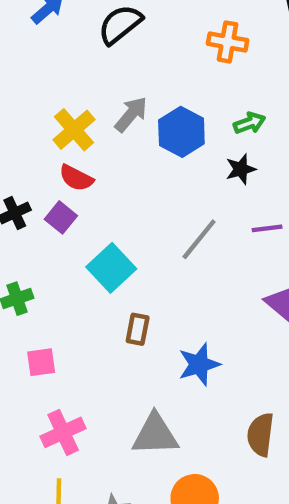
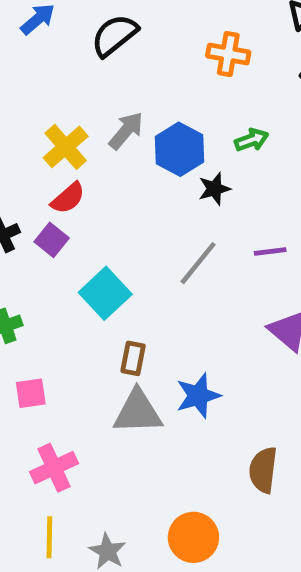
black star: (241, 169) -> (214, 189), moved
red semicircle: (76, 178) -> (68, 198), turned -68
gray triangle: (155, 435) -> (138, 412), moved

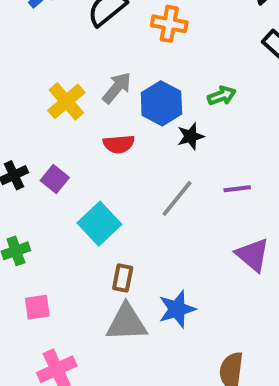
orange cross: (228, 54) -> (169, 24), moved
red semicircle: (68, 198) -> (119, 144), moved, turned 36

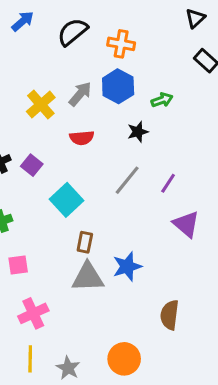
blue hexagon: (161, 103) -> (118, 86), moved
purple line: (237, 189) -> (168, 183), moved, turned -50

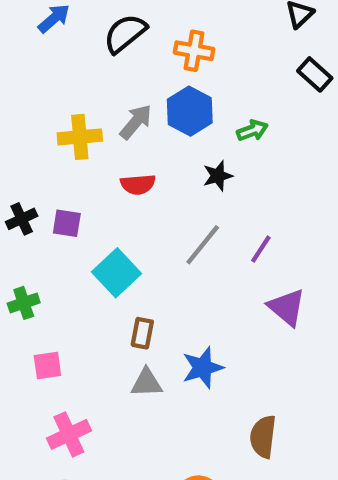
yellow cross: (41, 104) -> (80, 137), turned 36
purple square: (32, 165) -> (67, 223), turned -30
gray triangle: (88, 277) -> (147, 383), size x0.7

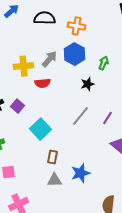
black semicircle: (125, 33) -> (44, 18), turned 40
green arrow: (252, 131) -> (104, 63), turned -48
red semicircle: (138, 184) -> (42, 83), moved
purple square: (67, 223) -> (18, 106), turned 32

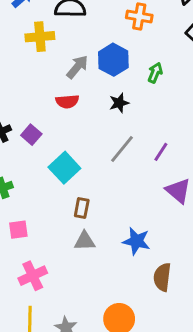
orange cross: (76, 26) -> (139, 17), moved
yellow cross: (24, 66) -> (40, 37), moved
black star: (88, 84) -> (119, 103), moved
blue star: (80, 173) -> (136, 241), moved, turned 30

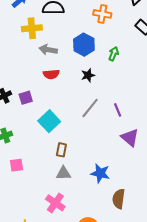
gray arrow: (77, 67) -> (48, 50), moved, turned -120
purple square: (31, 135) -> (26, 98), turned 32
purple line: (161, 152) -> (118, 110), turned -56
pink cross: (33, 276) -> (55, 203), moved, turned -30

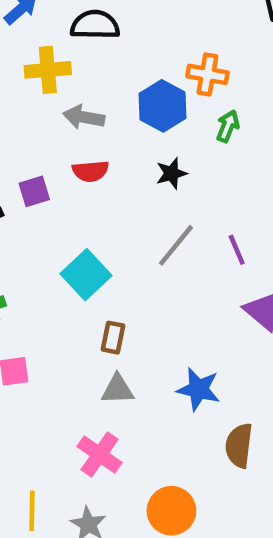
orange cross: (102, 14) -> (207, 74), moved
purple square: (26, 98) -> (34, 191), moved

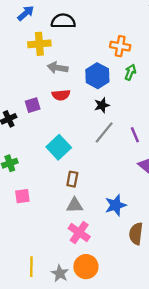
blue hexagon: (162, 106) -> (97, 76), moved
black star: (171, 173) -> (102, 105), moved
blue star: (198, 389) -> (116, 205), turned -30
pink cross: (100, 454) -> (79, 233), moved
orange circle: (171, 511) -> (86, 267), moved

